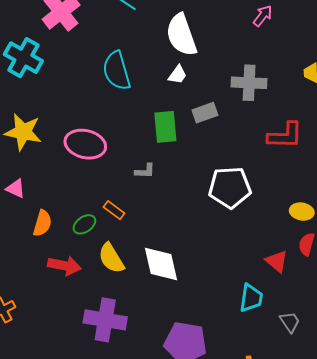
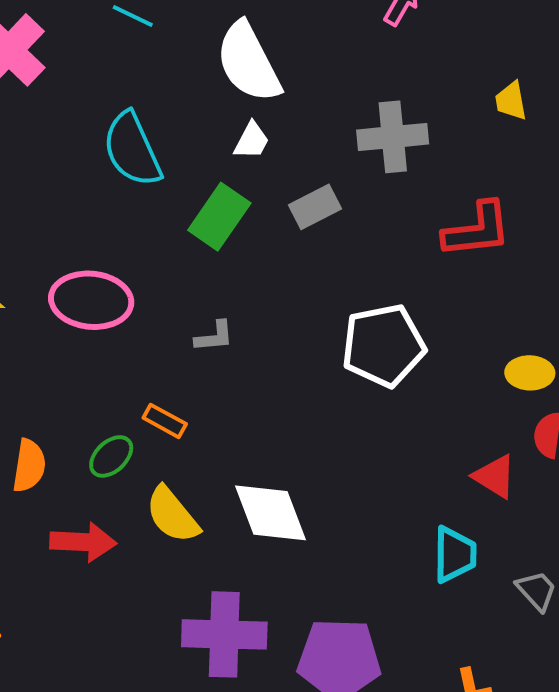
green rectangle: (165, 127) -> (219, 217), moved, turned 48
purple cross: (105, 320) -> (224, 634), moved

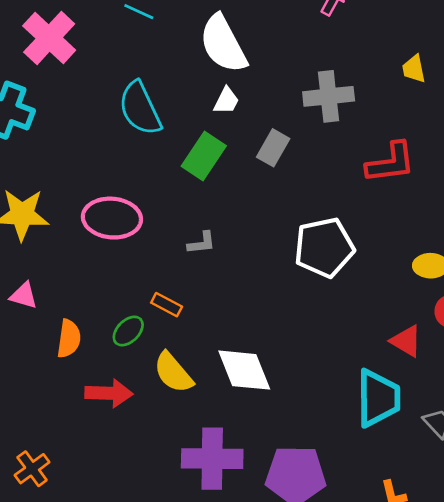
gray rectangle: (315, 207) -> (273, 148), turned -32
cyan trapezoid: (455, 555) -> (378, 398), size x1.4

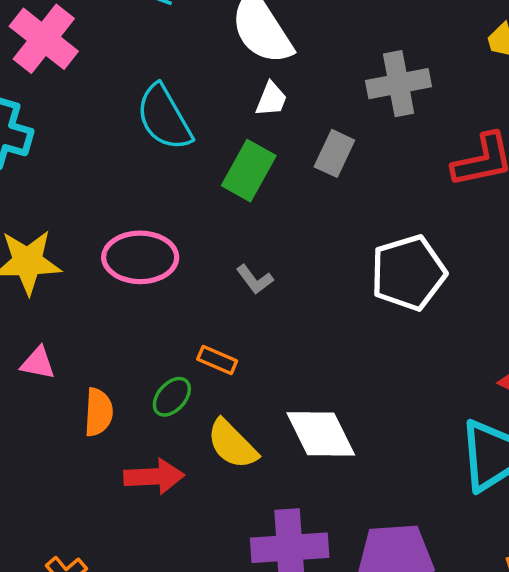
gray L-shape: (202, 243) -> (255, 279), turned 64

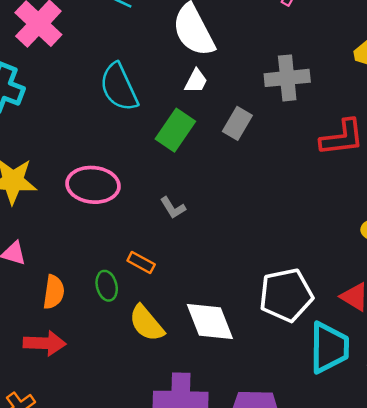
white pentagon: (408, 273) -> (286, 295), moved
green ellipse: (172, 397) -> (107, 286), turned -60
red arrow: (154, 476) -> (45, 343), moved

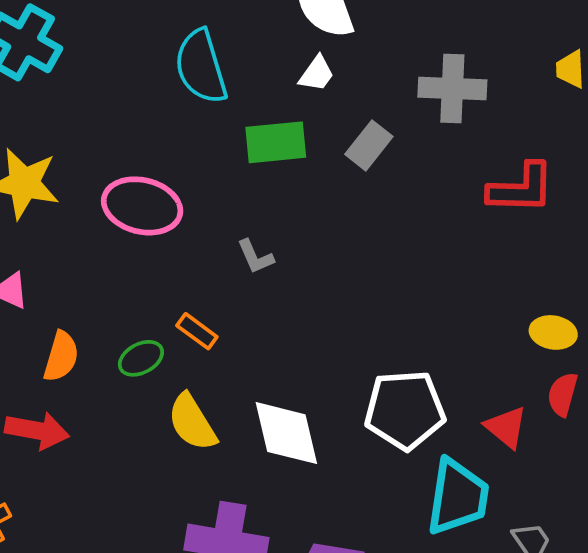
green rectangle: (175, 130) -> (276, 142), turned 42
green ellipse: (107, 286) -> (141, 358), turned 68

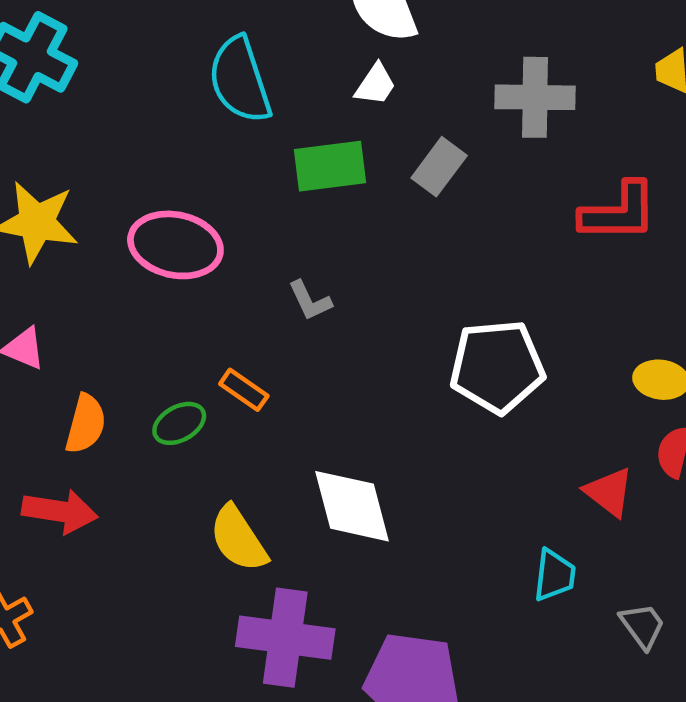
white pentagon: (405, 410) -> (497, 367), moved
yellow semicircle: (192, 422) -> (238, 539), moved
cyan trapezoid: (458, 497) -> (554, 575), size x0.6

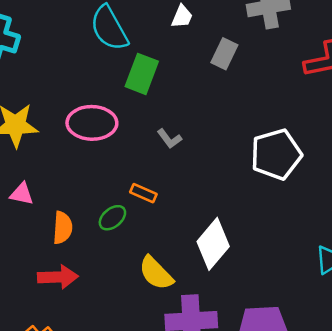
green rectangle: (330, 166) -> (142, 74), moved, turned -51
white diamond: (352, 506) -> (213, 244), turned 66

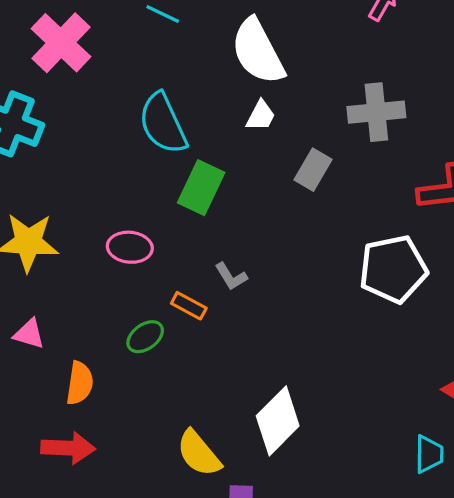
pink ellipse: (92, 123) -> (130, 247), size x0.7
white pentagon: (276, 154) -> (393, 269), moved
orange rectangle: (143, 193) -> (189, 306), moved
green ellipse: (112, 218) -> (145, 337), moved

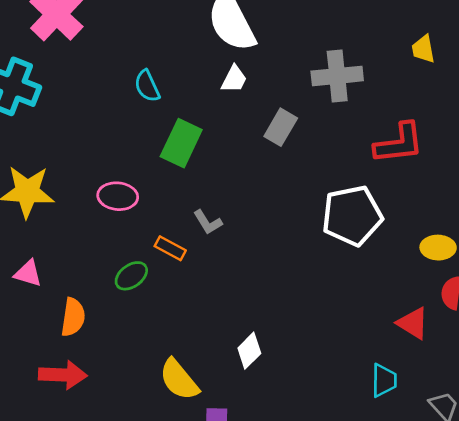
cyan semicircle: (163, 123) -> (147, 86), size x0.6
white diamond: (278, 421) -> (249, 351), size x0.6

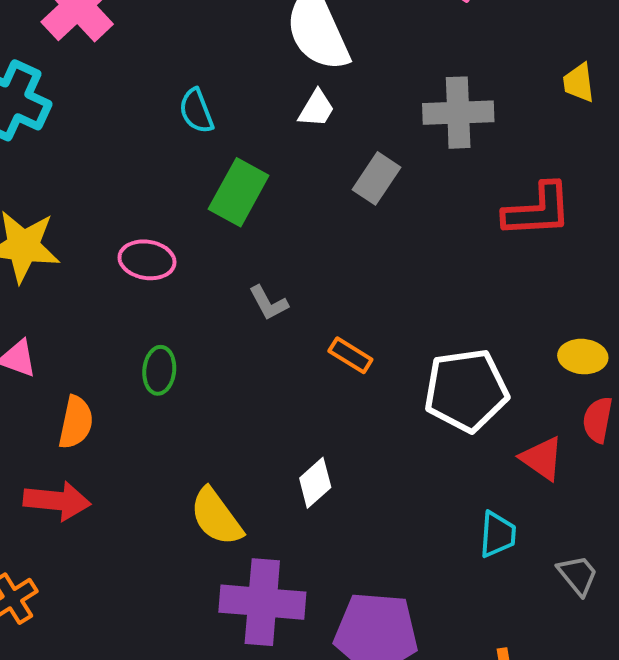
white pentagon: (352, 216) -> (466, 390), moved
orange rectangle: (170, 248) -> (350, 355), moved
green ellipse: (131, 276) -> (159, 370), turned -52

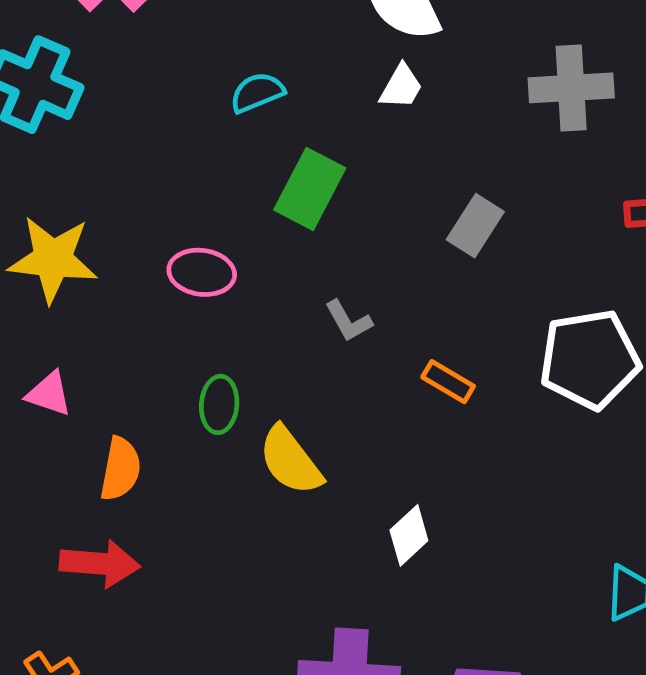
cyan semicircle: (196, 111) -> (257, 92), turned 90
gray rectangle: (377, 178) -> (475, 226), moved
white pentagon: (466, 390) -> (590, 359), moved
yellow semicircle: (216, 517) -> (290, 461), moved

